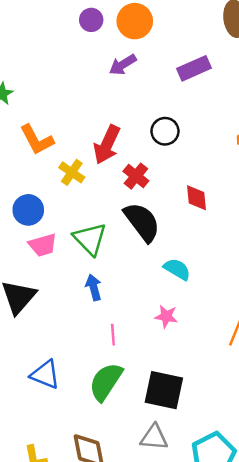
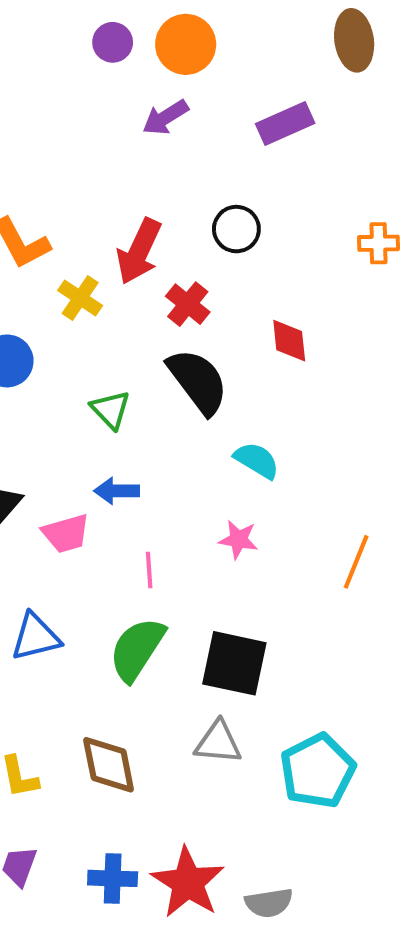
green triangle: (90, 239) -> (111, 410), size x0.7
pink trapezoid: (43, 245) -> (66, 533), moved
blue arrow: (94, 287) -> (117, 491), turned -75
blue triangle: (45, 374) -> (35, 637), turned -36

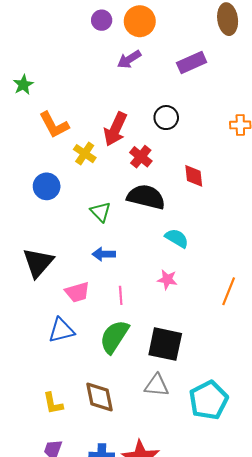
black semicircle: (198, 381) -> (146, 197), turned -39
pink trapezoid: (66, 533) -> (77, 292), moved

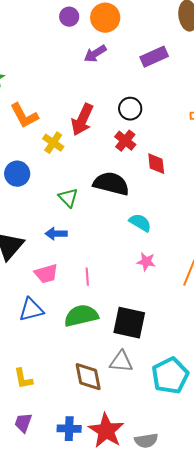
red cross: (141, 157) -> (125, 141), moved
blue arrow: (104, 254) -> (56, 234), moved
pink star: (167, 280) -> (146, 262), moved
green semicircle: (114, 337) -> (81, 316), turned 44
brown diamond: (100, 397) -> (88, 377), moved

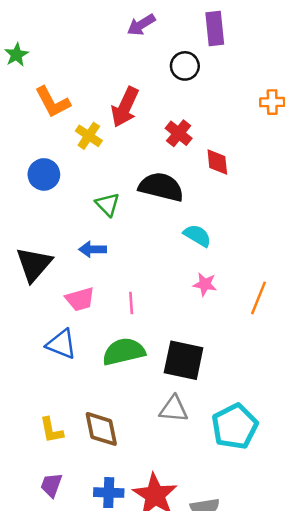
purple rectangle: (154, 57) -> (215, 29), turned -72
black circle: (130, 109) -> (185, 66), moved
blue triangle: (31, 310) -> (61, 344), turned 36
brown diamond: (88, 377) -> (101, 429), moved

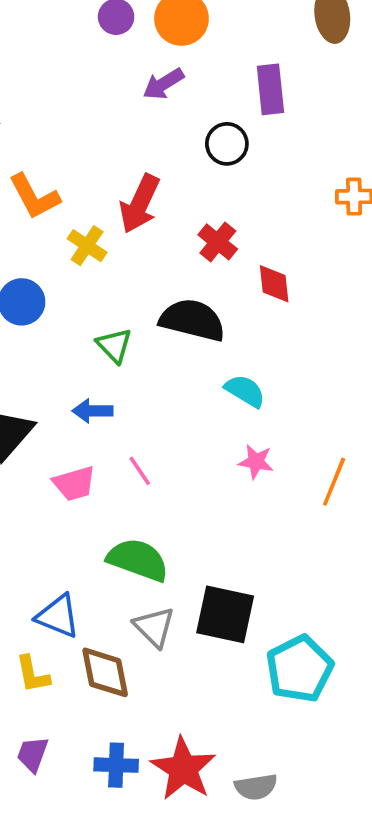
pink line: (131, 303) -> (140, 471), moved, turned -30
blue triangle: (61, 344) -> (58, 616), moved
green semicircle: (124, 352) -> (138, 560), turned 33
black square: (184, 360) -> (225, 614), moved
gray triangle: (174, 409) -> (154, 627), moved, turned 40

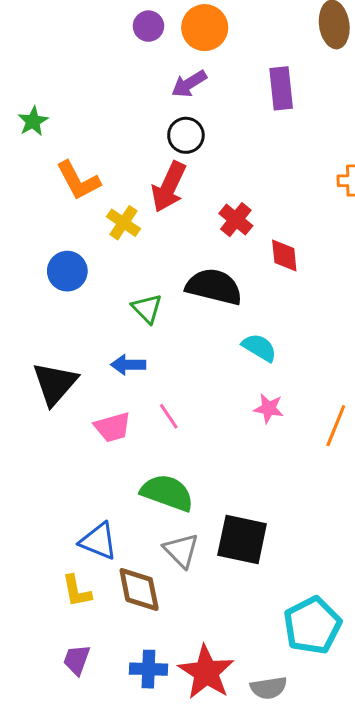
black circle: (227, 144) -> (186, 135), moved
cyan pentagon: (300, 669) -> (312, 625), moved

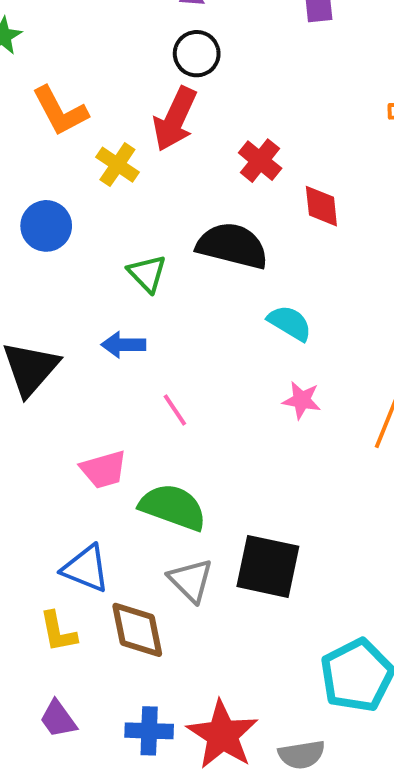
pink trapezoid: (113, 427) -> (104, 469), moved
purple trapezoid: (77, 660) -> (58, 719), turned -56

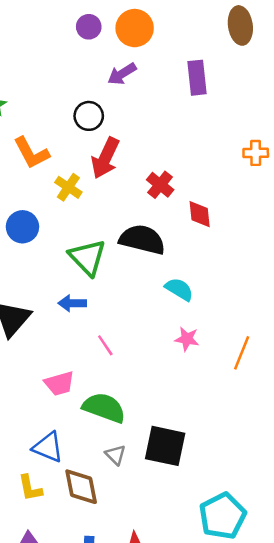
black circle: (197, 54) -> (89, 116), moved
green triangle: (147, 273) -> (87, 257), size x1.5
gray triangle: (191, 580) -> (115, 455), size x0.7

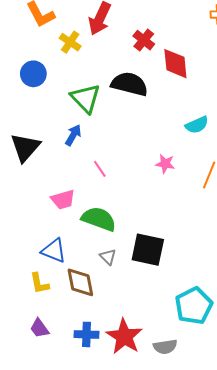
red diamond: (200, 214) -> (175, 64), size x1.4
cyan semicircle: (179, 289) -> (197, 125), moved, turned 125
blue arrow: (72, 303) -> (73, 135), turned 120

